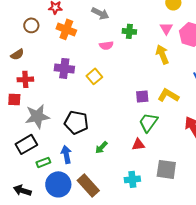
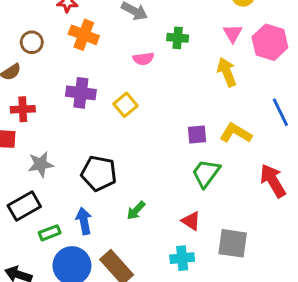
brown circle: (31, 25) -> (32, 42), moved
gray star: (37, 116) -> (41, 164), size x0.7
red triangle: (138, 144) -> (191, 221), moved, turned 40

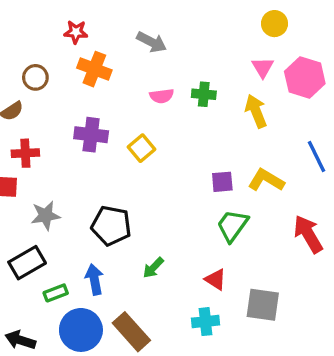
green cross: (178, 38) -> (204, 94), moved

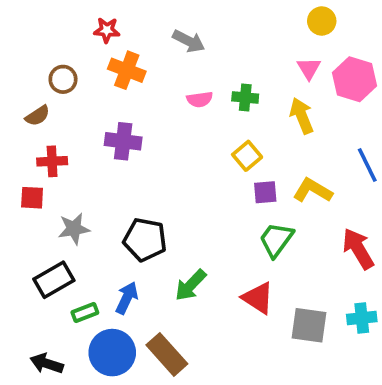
yellow square: (142, 148) -> (247, 156), moved
green arrow: (153, 268) -> (191, 285), size x1.4
blue arrow: (94, 279) -> (127, 298), turned 36
red triangle: (216, 279) -> (258, 298), size x1.4
cyan cross: (205, 322) -> (362, 318), moved

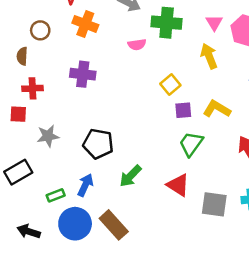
green cross: (245, 98) -> (167, 23), moved, size x1.6
brown semicircle: (38, 116) -> (22, 56), turned 126
black rectangle: (54, 280) -> (18, 172), moved

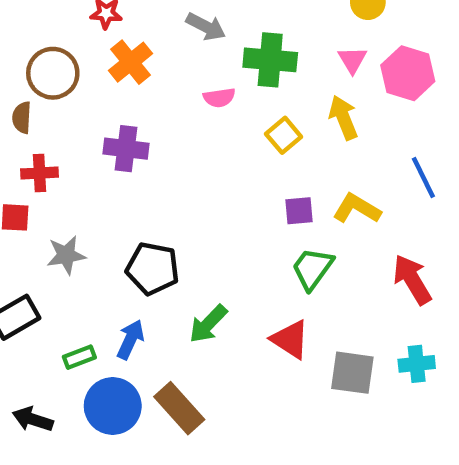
orange cross: (85, 24) -> (130, 62), turned 30
brown circle: (40, 30) -> (53, 73), size x1.5
yellow square: (170, 84) -> (284, 135), moved

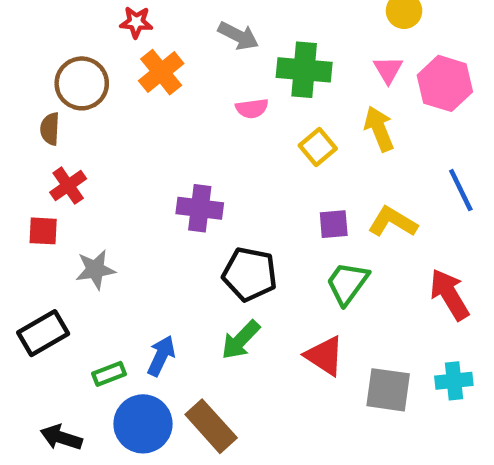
purple cross: (126, 149) -> (200, 208), moved
red cross: (39, 173) -> (68, 186), turned -32
black pentagon: (153, 268) -> (250, 274), moved

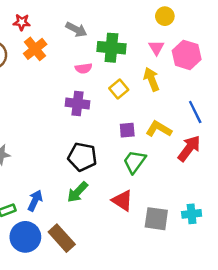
purple cross: (200, 208) -> (77, 103), moved
red arrow: (449, 295) -> (189, 148), moved, turned 68

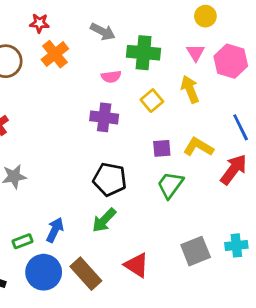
red triangle: (122, 201) -> (136, 265), moved
gray square: (156, 219) -> (196, 251), turned -30

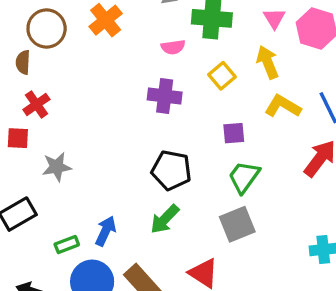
yellow L-shape: (198, 147) -> (283, 106), moved
gray square: (196, 251) -> (237, 224), moved

